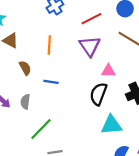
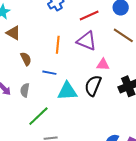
orange line: (49, 45) -> (58, 45), moved
purple triangle: (90, 46) -> (87, 41), turned -35
cyan triangle: (111, 125) -> (67, 91), moved

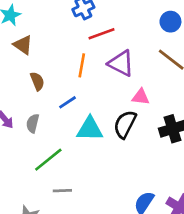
red line: (89, 15) -> (101, 34), moved
blue line: (49, 73) -> (68, 102), turned -48

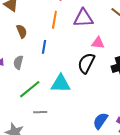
purple triangle: (121, 63) -> (83, 18), turned -30
blue line: (68, 102) -> (44, 47), turned -48
cyan triangle: (90, 129) -> (61, 84), moved

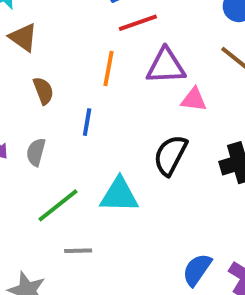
pink triangle: (98, 43) -> (194, 100), moved

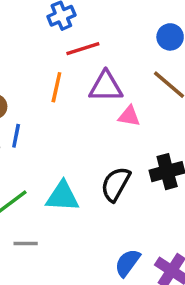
blue line: (87, 122) -> (16, 136), moved
black semicircle: (170, 155) -> (116, 184), moved

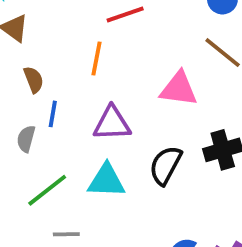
purple triangle: (106, 87) -> (112, 123), moved
pink triangle: (129, 116) -> (179, 89), size x1.5

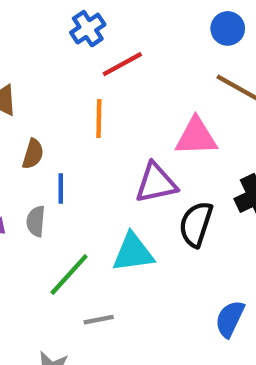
brown semicircle: (34, 80) -> (33, 154), turned 48
purple triangle: (112, 123) -> (156, 183), moved

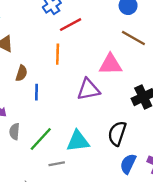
gray semicircle: (36, 221) -> (14, 131), moved
black semicircle: (196, 224) -> (117, 133), moved
cyan triangle: (133, 253) -> (78, 141), moved

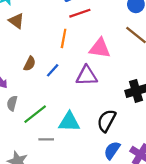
pink triangle: (110, 64) -> (100, 48), moved
brown semicircle: (21, 73) -> (30, 64), moved
blue line: (36, 92) -> (53, 70), moved, turned 32

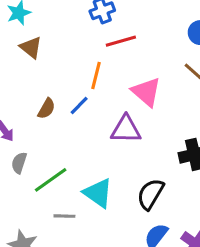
pink triangle: (100, 48) -> (146, 92), turned 30
blue line: (53, 70) -> (79, 106), moved
cyan triangle: (69, 122) -> (98, 193), turned 30

